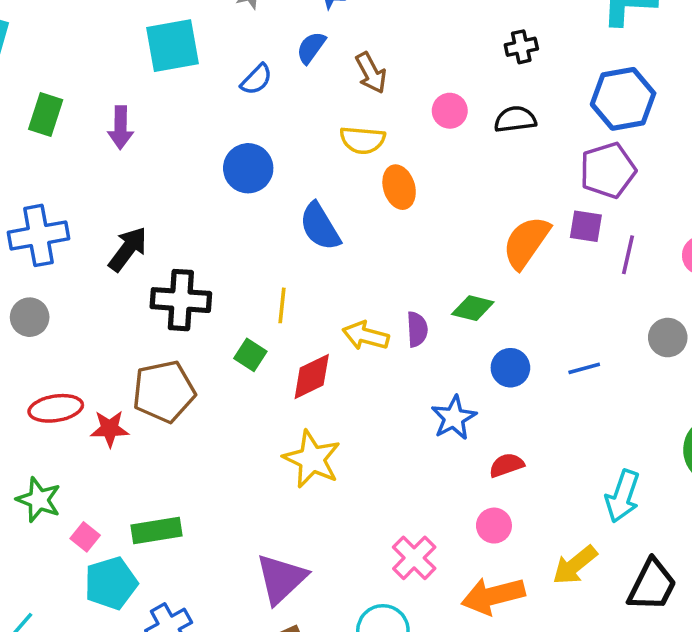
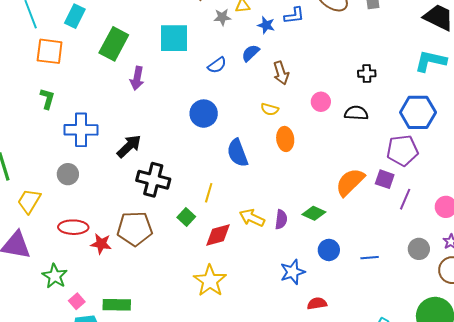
green rectangle: (46, 114) -> (114, 44), moved, size x1.4
yellow semicircle: (363, 140) -> (270, 109), size x0.7

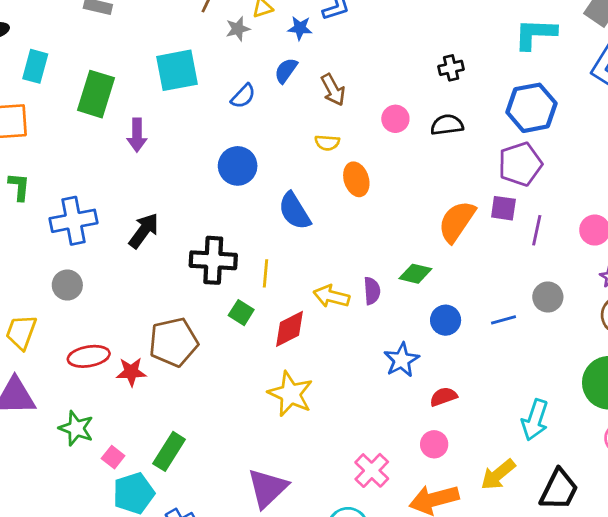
black cross: (153, 180) -> (213, 260), moved
gray circle: (419, 249) -> (548, 297), moved
green rectangle: (117, 305) -> (169, 451), turned -48

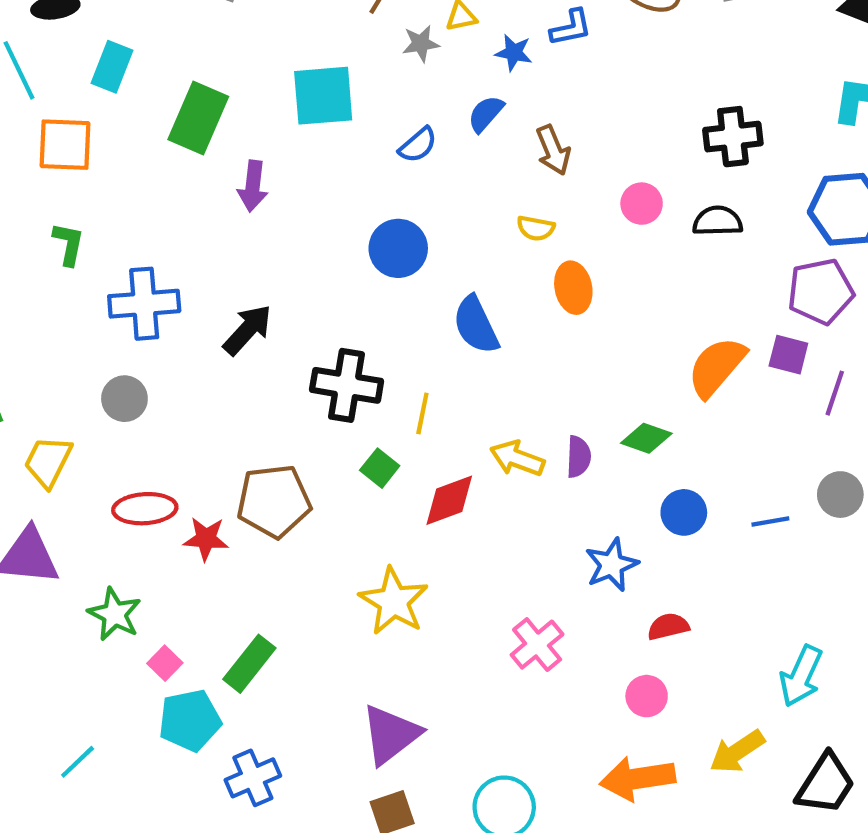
black cross: (451, 68) -> (733, 137), size x1.5
yellow star: (290, 394) -> (394, 601), moved
pink cross: (372, 470) -> (537, 645), moved

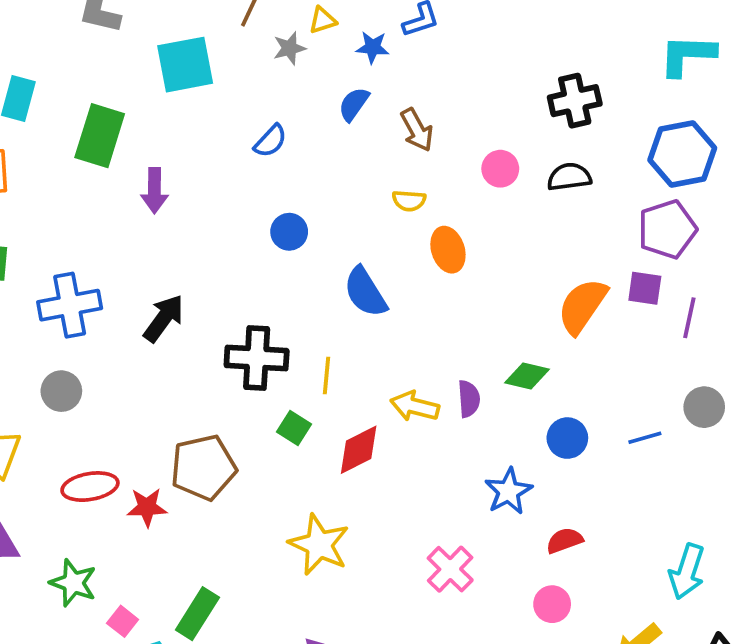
cyan square: (323, 96) -> (185, 65), moved
blue semicircle: (418, 145) -> (270, 141), moved
blue circle: (398, 248) -> (289, 232), size x0.7

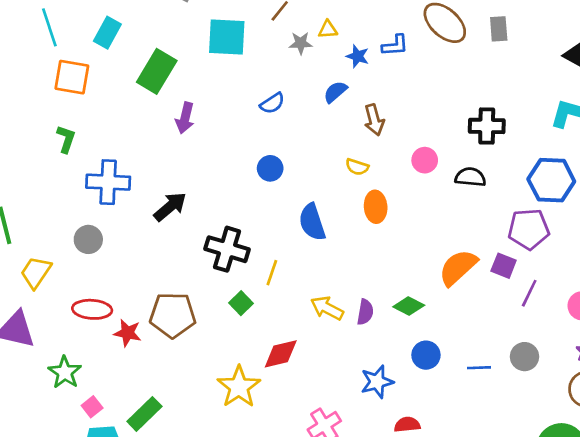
red diamond: (359, 450) -> (281, 354), moved

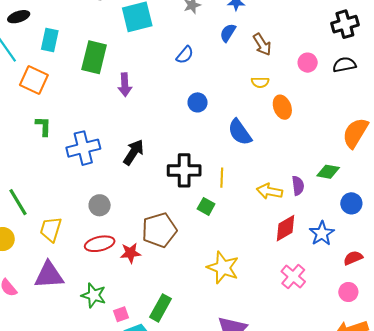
orange square: (72, 77) -> (34, 80), turned 32
gray circle: (88, 239) -> (100, 205), moved
red diamond: (281, 354) -> (285, 228), moved
pink square: (92, 407) -> (121, 314), turned 35

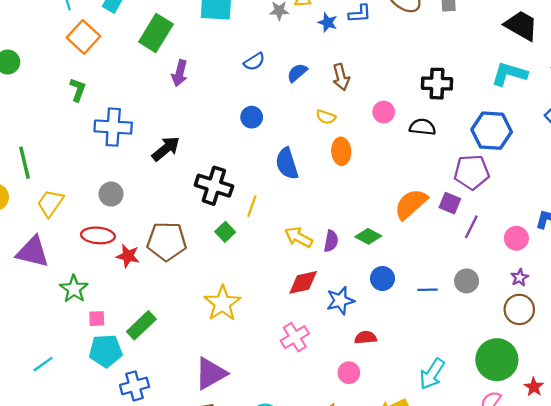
blue semicircle: (228, 33) -> (297, 73), moved

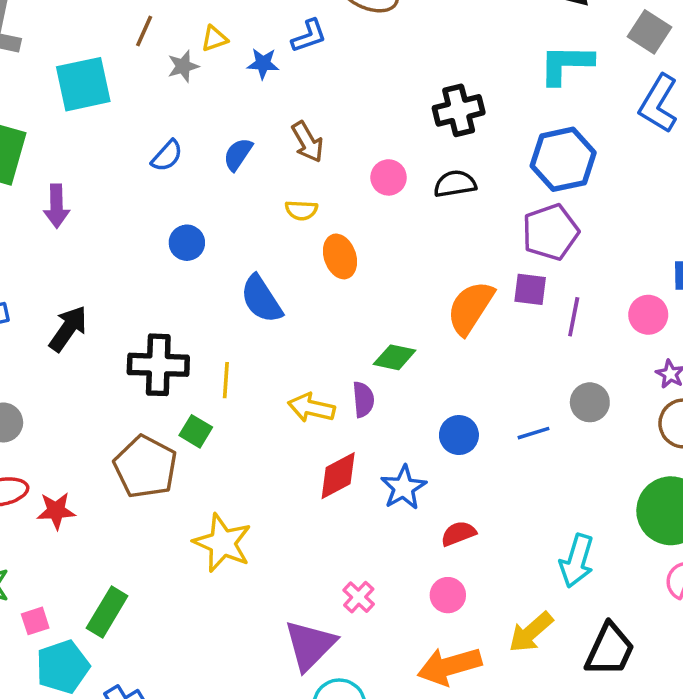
green diamond: (368, 236) -> (395, 357), moved
brown pentagon: (167, 241) -> (145, 467), moved, turned -30
pink cross: (295, 337) -> (359, 597), moved, size x0.7
purple triangle: (211, 373) -> (310, 645), moved

